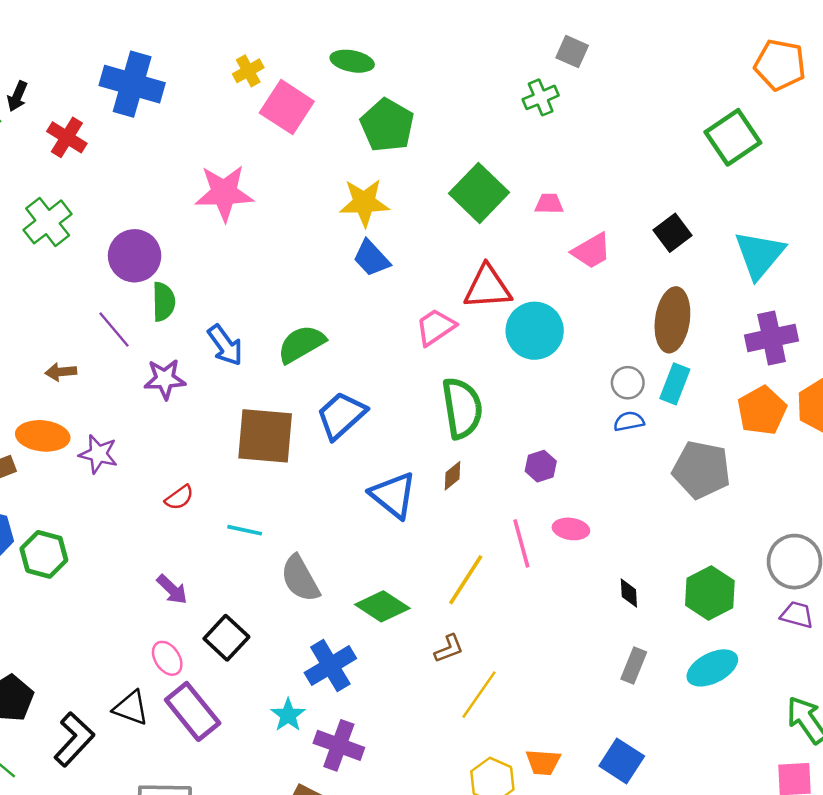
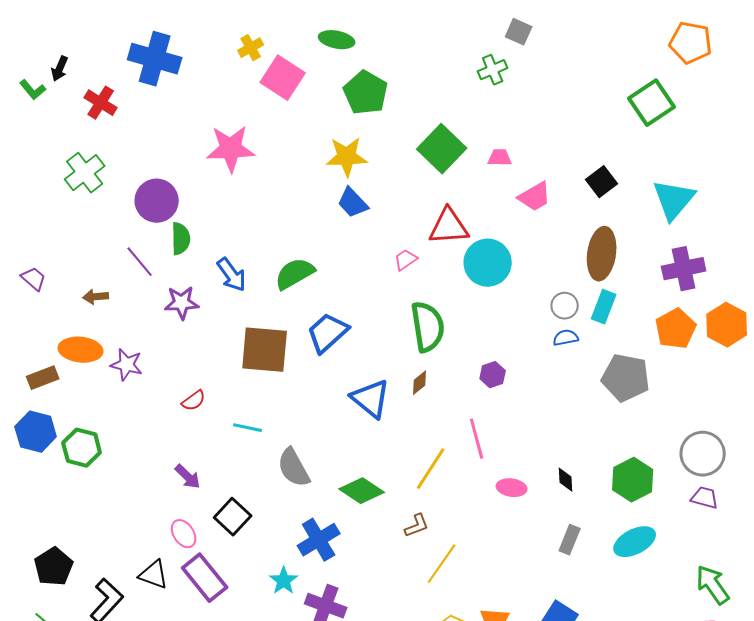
pink trapezoid: (436, 327) -> (406, 260), size x0.7
pink ellipse: (571, 529) -> (512, 488), moved

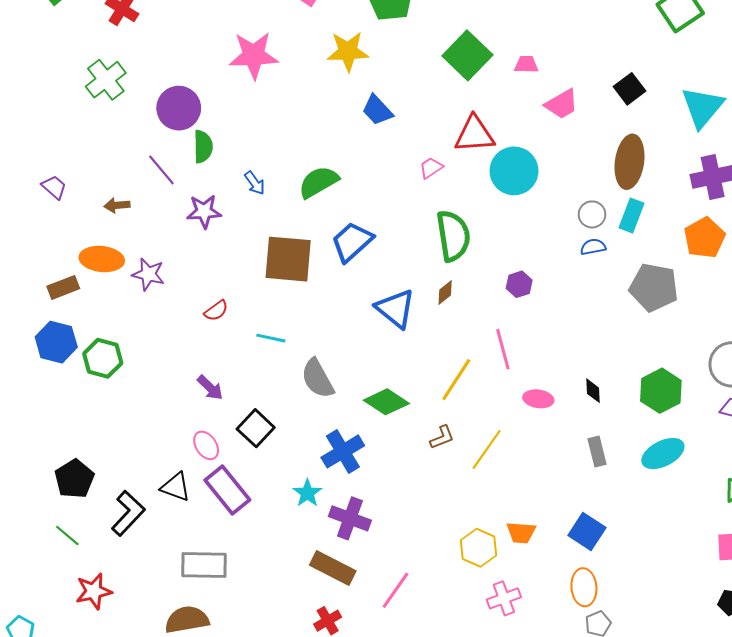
yellow star: (347, 157) -> (348, 51), moved
blue arrow: (232, 275) -> (255, 183), size x0.7
gray rectangle: (570, 540) -> (597, 451), turned -36
yellow line: (442, 564) -> (487, 449), moved

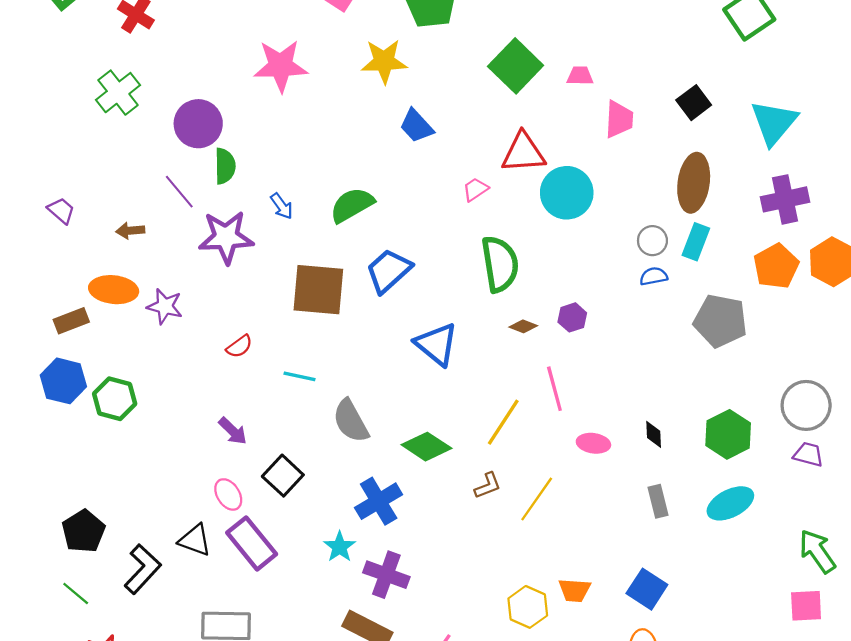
pink trapezoid: (562, 104) -> (619, 119), turned -57
purple star: (204, 211) -> (226, 237), size x1.4
brown diamond: (445, 292) -> (523, 326), moved, turned 60

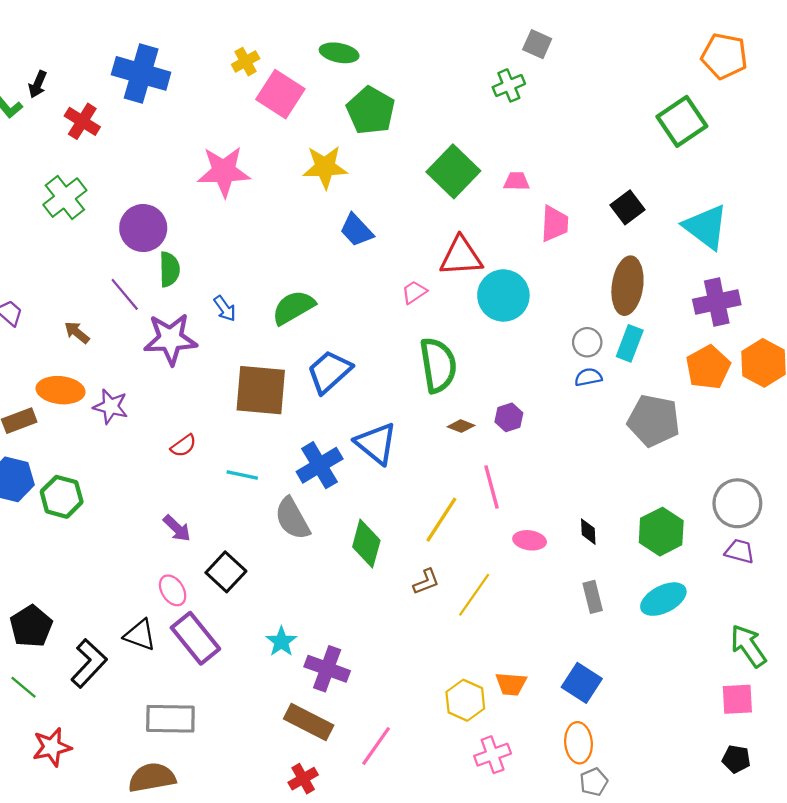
cyan triangle: (774, 123) -> (706, 227), turned -33
brown arrow: (130, 231) -> (77, 332), turned 44
green diamond: (426, 447) -> (366, 544), turned 72
blue cross: (379, 501) -> (320, 465), moved

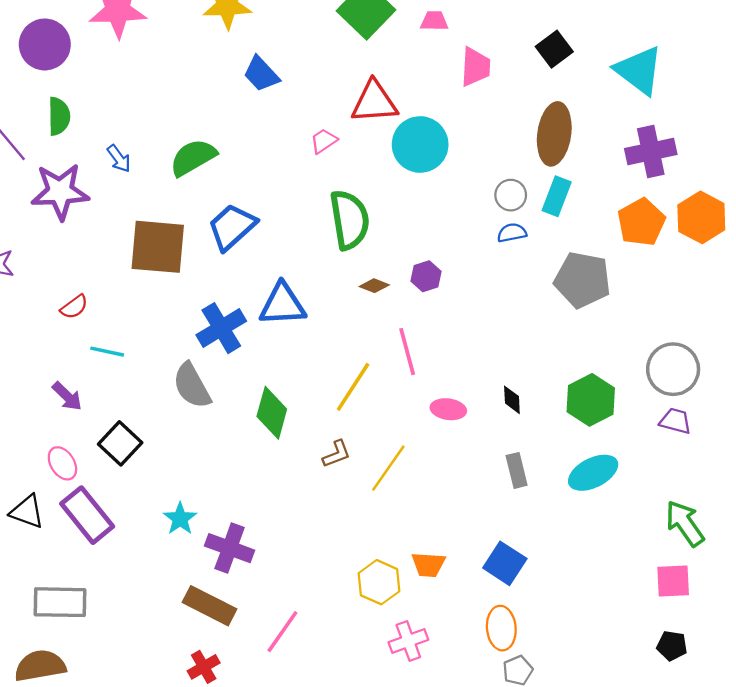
purple circle: (143, 228) -> (45, 44), moved
blue triangle: (376, 443) -> (282, 304), turned -42
cyan line: (242, 475) -> (107, 352), moved

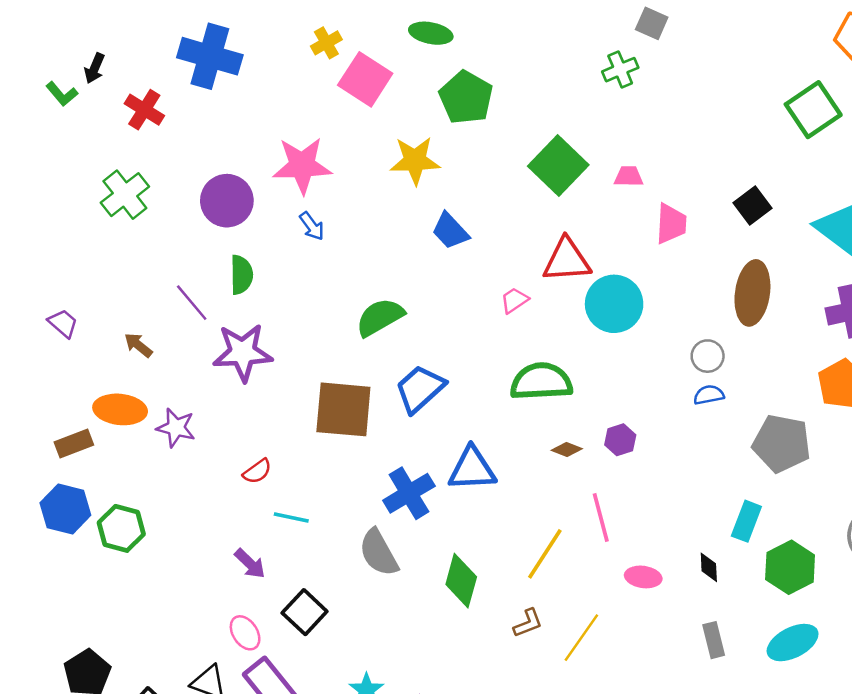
blue arrow: (119, 159) -> (312, 226), moved
cyan rectangle: (557, 196) -> (746, 521), moved
green semicircle: (350, 220) -> (541, 382), turned -84

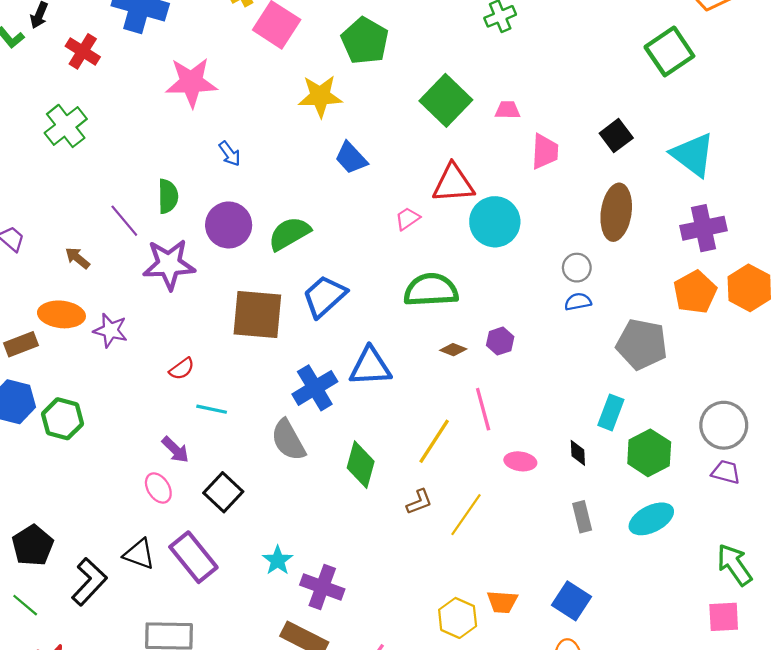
pink star: (302, 165) -> (191, 82), moved
purple circle: (227, 201) -> (229, 225), moved
pink ellipse: (245, 633) -> (158, 488), moved

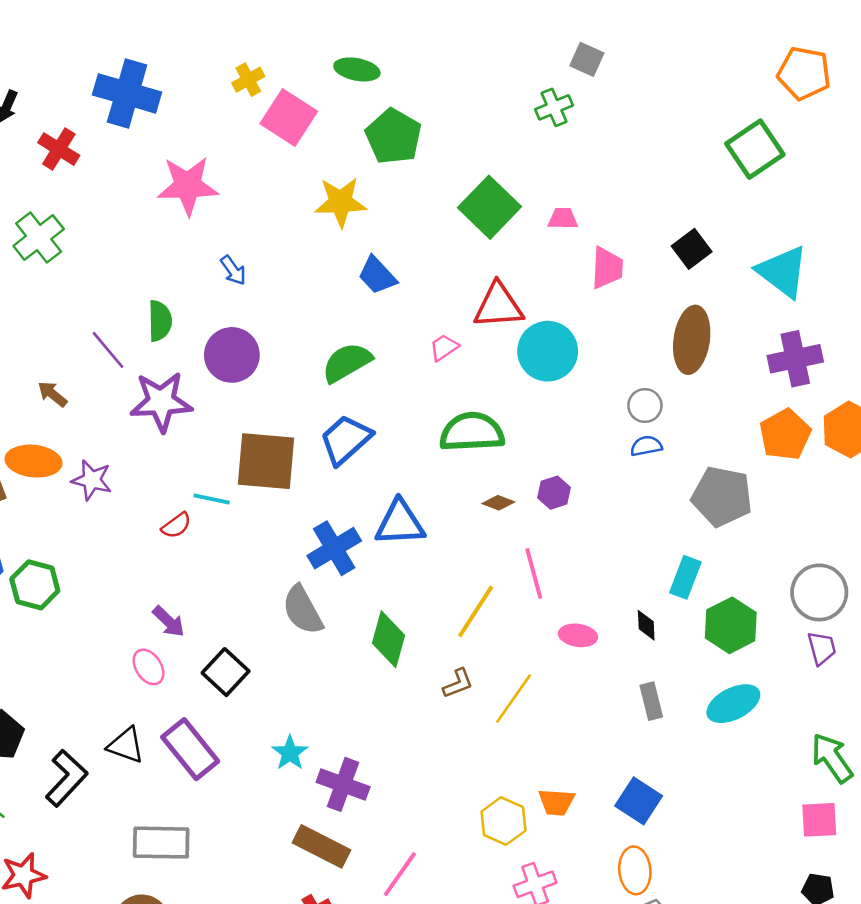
green semicircle: (289, 234) -> (347, 363), moved
cyan line: (212, 409) -> (212, 499), moved
purple trapezoid: (726, 472) -> (822, 648), turned 60

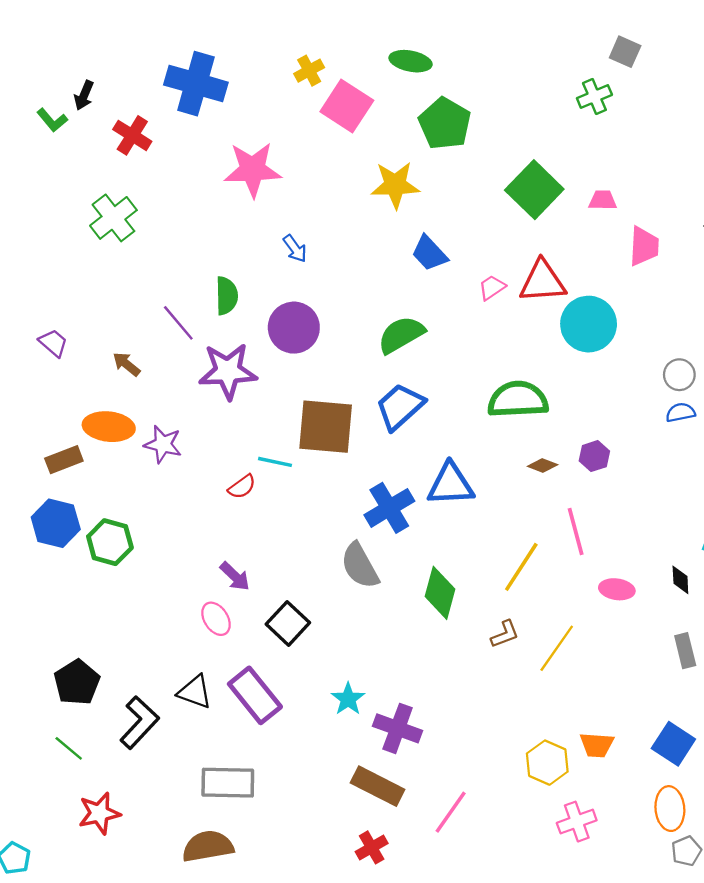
pink trapezoid: (444, 347) -> (492, 287), moved

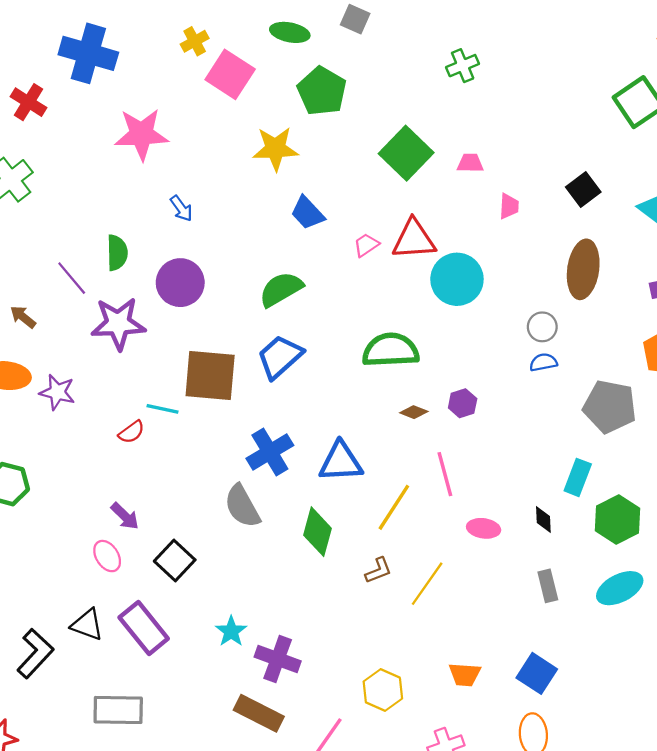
gray square: (625, 52) -> (355, 19), moved
pink trapezoid: (644, 246) -> (509, 206), size x0.7
blue triangle: (451, 484) -> (341, 462), moved
yellow hexagon: (547, 763) -> (383, 690), moved

